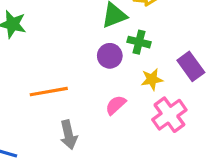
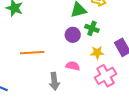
pink semicircle: (116, 105) -> (73, 66), turned 48
gray arrow: (69, 135) -> (54, 81), moved

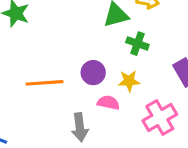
purple circle: (73, 35) -> (93, 73), moved
yellow star: (97, 53) -> (129, 81), moved

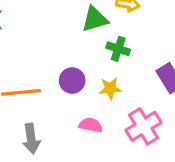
pink semicircle: (108, 103) -> (91, 125), moved
gray arrow: (80, 127) -> (31, 139), moved

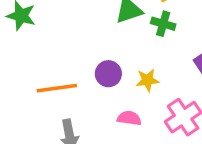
green cross: (118, 49) -> (163, 24), moved

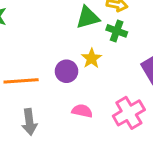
yellow star: (147, 80) -> (92, 58), moved, turned -30

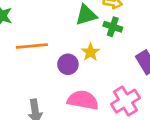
orange line: (21, 81) -> (32, 46), moved
pink semicircle: (82, 111) -> (83, 100), size x1.6

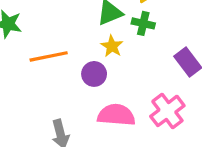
yellow star: (90, 52) -> (112, 46), moved

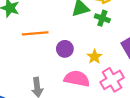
yellow star: (112, 46) -> (95, 57), moved

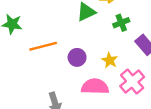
green cross: (102, 18) -> (121, 23), moved, turned -32

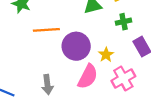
purple circle: (77, 57) -> (76, 46), size x1.6
pink semicircle: (95, 87) -> (88, 77), turned 105

